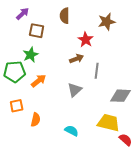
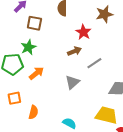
gray line: (97, 71) -> (94, 63), turned 49

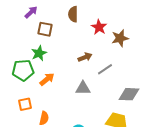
brown star: (104, 14) -> (120, 38), moved
red star: (83, 32) -> (99, 27), moved
gray triangle: (72, 82) -> (83, 88), turned 42

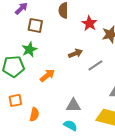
orange arrow: (47, 79) -> (47, 75), moved
gray triangle: (83, 88) -> (73, 105), moved

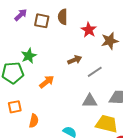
brown square: (35, 25) -> (42, 21), moved
gray triangle: (73, 105) -> (90, 101), moved

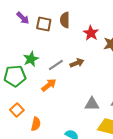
purple arrow: (21, 15) -> (23, 18), turned 88
gray line: (95, 72) -> (56, 65), moved
orange square: (15, 107) -> (17, 110), turned -32

